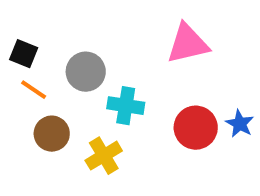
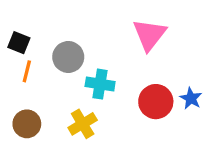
pink triangle: (188, 44) -> (149, 35), turned -39
orange line: (34, 90) -> (27, 71), turned 70
brown circle: (52, 134) -> (27, 124), moved

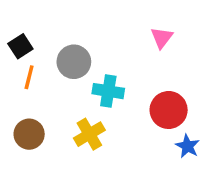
pink triangle: (149, 35) -> (162, 38), size x0.6
black square: (19, 43) -> (20, 46), turned 35
blue star: (191, 98) -> (188, 146), moved

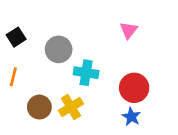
orange line: (29, 77) -> (13, 77), moved
brown circle: (29, 134) -> (39, 107), moved
blue star: (188, 146) -> (131, 117), moved

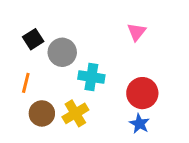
black square: (16, 37) -> (33, 39), moved
orange line: (13, 77) -> (26, 83), moved

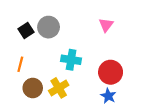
gray circle: (62, 52) -> (49, 27), moved

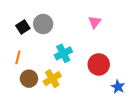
cyan cross: (71, 60) -> (63, 53), turned -36
blue star: (108, 96) -> (118, 87), moved

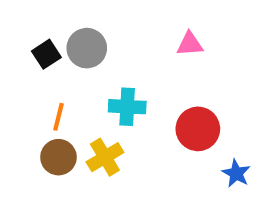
pink triangle: (95, 22) -> (190, 44), turned 48
cyan cross: (63, 53) -> (127, 107), turned 30
orange line: (18, 57) -> (58, 117), moved

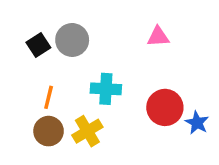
blue star: (236, 173) -> (197, 123), moved

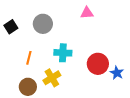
pink triangle: (158, 37) -> (87, 13), moved
black square: (38, 45) -> (11, 27), moved
brown circle: (49, 131) -> (28, 87), moved

